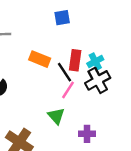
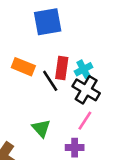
blue square: (62, 18) -> (48, 22), size x1.6
black cross: (98, 80) -> (86, 90), turned -30
pink line: (68, 90) -> (85, 121), moved

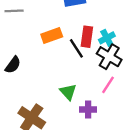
orange rectangle: (23, 67) -> (52, 36), turned -42
purple cross: (75, 148) -> (88, 109), moved

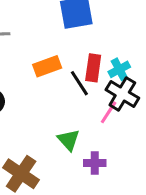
pink line: (108, 85) -> (109, 112), moved

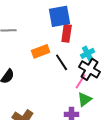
red rectangle: (93, 68) -> (67, 33), moved
green triangle: (69, 140) -> (85, 99), moved, turned 35

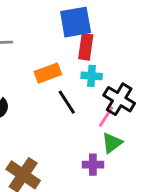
cyan cross: (88, 53) -> (92, 76), moved, turned 32
black line: (62, 62) -> (67, 102), moved

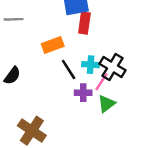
cyan cross: (92, 76) -> (91, 65), moved
purple cross: (93, 165) -> (83, 93), moved

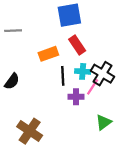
red rectangle: (84, 23) -> (77, 45), moved, turned -42
black line: (69, 69) -> (63, 76), turned 30
green triangle: (106, 104) -> (104, 122), moved

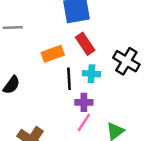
black cross: (102, 74) -> (126, 61), moved
pink line: (93, 87) -> (84, 122), moved

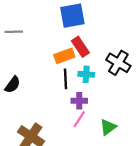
orange rectangle: (53, 54) -> (64, 56), moved

